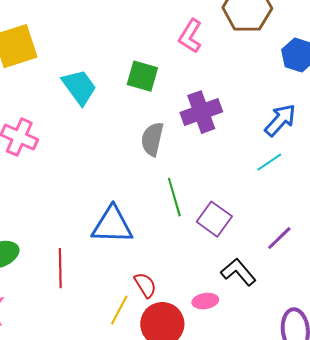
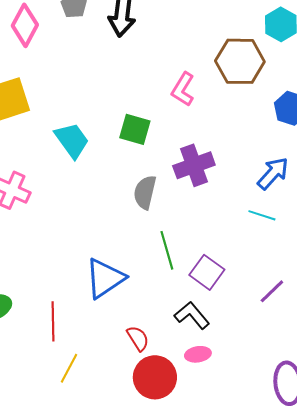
cyan line: (269, 162) -> (262, 215), turned 52
blue triangle: (112, 225) -> (105, 278), turned -36
black L-shape: (238, 272) -> (192, 315), moved
yellow line: (119, 310) -> (69, 368), moved

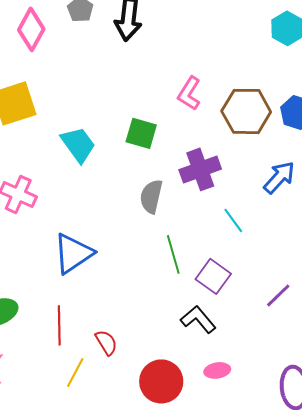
brown hexagon: (240, 61) -> (246, 111), moved
cyan line: (262, 215) -> (233, 220), moved, turned 36
blue triangle: (105, 278) -> (73, 253), moved
red semicircle: (138, 338) -> (106, 342), moved
pink ellipse: (198, 354) -> (217, 370), moved

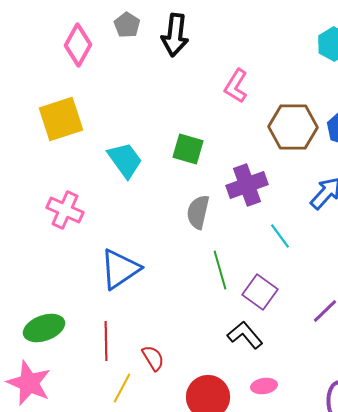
pink L-shape: (189, 93) -> (236, 86), moved

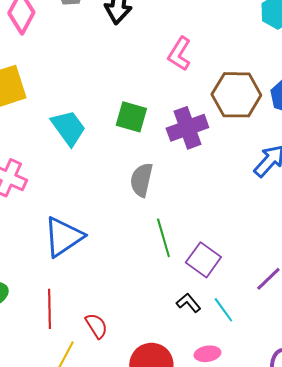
purple cross: (247, 185) -> (187, 128), moved
cyan line: (280, 236) -> (223, 310), moved
black L-shape: (245, 335) -> (188, 303), size x0.7

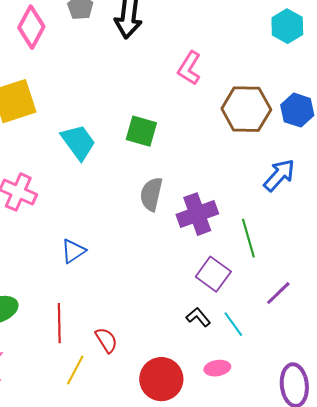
purple cross: (187, 128) -> (197, 214), moved
blue triangle: (63, 237) -> (73, 251), size x0.6
green line: (163, 238) -> (248, 238), moved

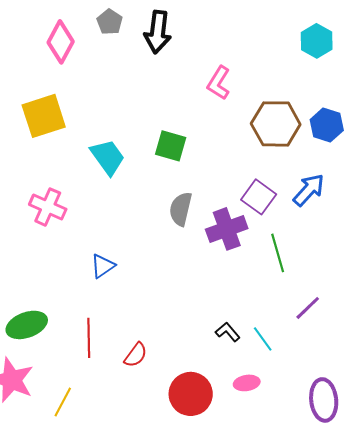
purple square: (213, 274) -> (259, 197), moved
red semicircle: (106, 340) -> (136, 355), turned 68
yellow line: (75, 370) -> (63, 402), moved

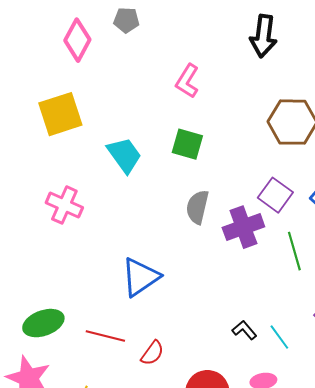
gray pentagon: (110, 22) -> (126, 20), turned -30
black arrow: (158, 32) -> (263, 36), moved
pink L-shape: (219, 83) -> (187, 81), moved
blue triangle: (103, 266) -> (140, 277), moved, size x1.6
red line: (89, 338) -> (105, 336), turned -75

